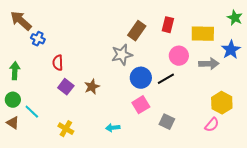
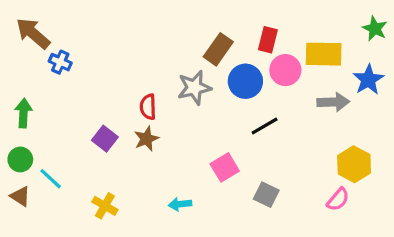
pink circle: (179, 56) -> (285, 70), moved
red semicircle: (58, 63) -> (148, 107), moved
blue circle: (141, 78) -> (245, 81), moved

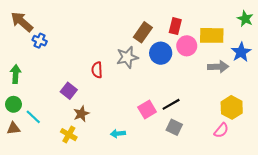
black line: (265, 126) -> (171, 104), moved
brown star: (146, 139) -> (81, 114), moved
brown triangle: (20, 196) -> (13, 128), turned -40

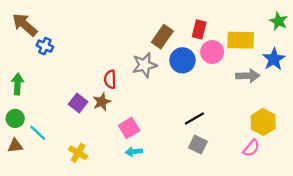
pink square: (147, 110) -> (129, 128), moved
brown star: (81, 114) -> (102, 102), moved

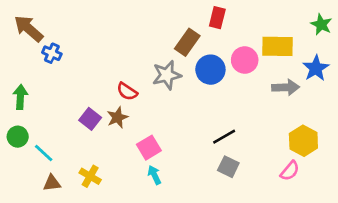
red rectangle: (199, 29) -> (217, 18), moved
red semicircle: (110, 79) -> (127, 91), turned -54
brown triangle: (15, 146) -> (52, 183), moved
cyan arrow: (134, 152) -> (154, 175), turned 70

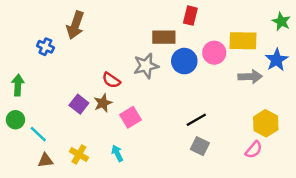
brown arrow: (29, 29) -> (75, 25), moved, turned -112
brown rectangle: (187, 42) -> (164, 37), turned 55
pink square: (149, 148) -> (130, 117), moved
cyan arrow: (154, 175) -> (117, 153), moved

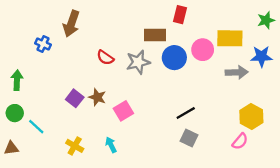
green star: (281, 22) -> (266, 20), turned 30
blue star: (277, 60) -> (261, 56), turned 30
red semicircle: (111, 80) -> (105, 58), moved
brown star: (103, 103) -> (97, 97), turned -30
brown triangle: (45, 160) -> (11, 148), moved

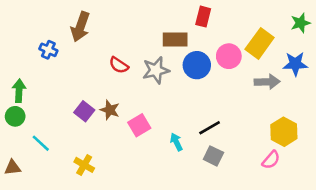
yellow rectangle: (230, 38) -> (260, 43), turned -55
green circle: (15, 113) -> (15, 116), moved
cyan arrow: (111, 145) -> (176, 142), moved

